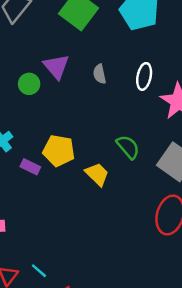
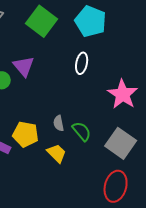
gray semicircle: (100, 74) -> (59, 123), moved
white ellipse: (144, 76) -> (82, 63), moved

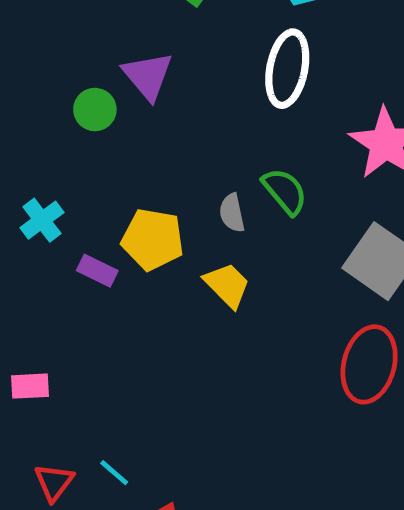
white ellipse: (82, 63) -> (287, 69), size x1.4
green semicircle: (82, 131) -> (285, 191), moved

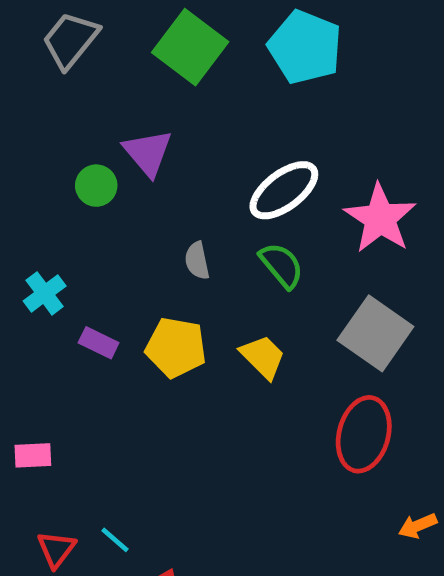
white ellipse: (287, 69) -> (284, 190), moved, turned 42
gray semicircle: (232, 213) -> (197, 261), moved
yellow pentagon: (153, 239) -> (176, 347), moved
yellow trapezoid: (227, 285) -> (263, 357), moved

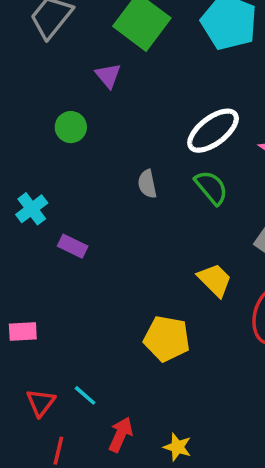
purple triangle: (148, 153) -> (108, 76), moved, size x0.7
yellow pentagon: (176, 347) -> (167, 339), moved
yellow trapezoid: (263, 357) -> (215, 280), moved

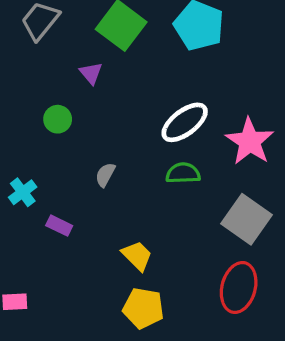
gray semicircle: (147, 184) -> (105, 175), moved, turned 40
green semicircle: (211, 187) -> (183, 173), turned -52
yellow trapezoid: (215, 280) -> (137, 256), moved

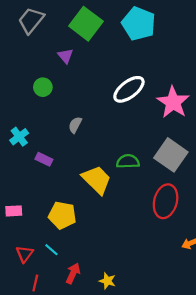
green semicircle: (183, 173) -> (128, 161), moved
yellow trapezoid: (137, 256) -> (97, 180), size x1.4
yellow pentagon: (143, 308) -> (62, 215), moved

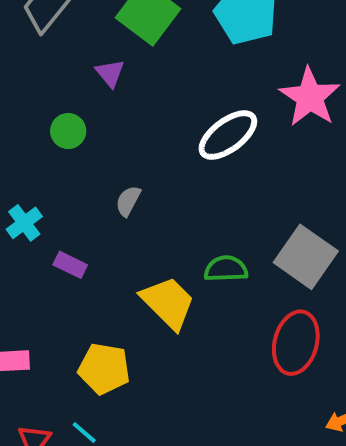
pink star: (173, 102) -> (310, 97), moved

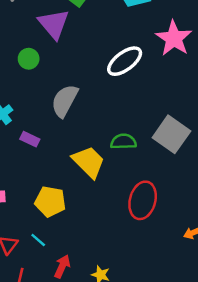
purple triangle: (110, 73) -> (54, 24), size x1.8
gray semicircle: (128, 201) -> (65, 101), size x1.8
red ellipse: (296, 343) -> (143, 200), moved

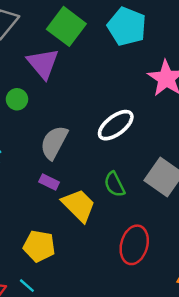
white ellipse: (125, 61) -> (116, 125), moved
purple rectangle: (30, 139) -> (49, 182), moved
green semicircle: (123, 142) -> (114, 184), turned -115

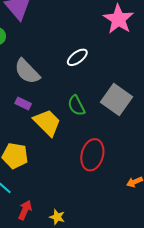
white ellipse: (116, 125) -> (77, 57), size x0.7
gray semicircle: (54, 142) -> (27, 71), turned -72

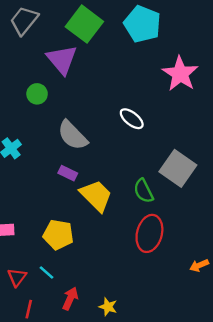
white ellipse: (77, 57) -> (132, 119), turned 75
green semicircle: (76, 106) -> (144, 191), moved

